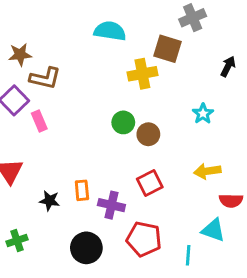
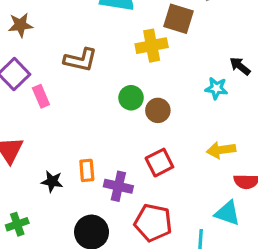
black arrow: (228, 66) -> (240, 66), moved, turned -78
brown L-shape: (45, 78) -> (80, 60), moved
cyan star: (203, 114) -> (216, 88), turned -30

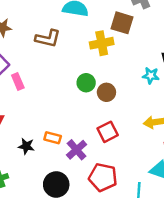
brown L-shape: (80, 60) -> (48, 38), moved
orange rectangle: (87, 170) -> (53, 138), turned -70
purple cross: (118, 186) -> (77, 150), turned 36

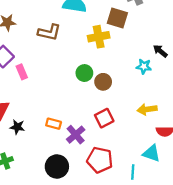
black star: (26, 146) -> (17, 127), moved

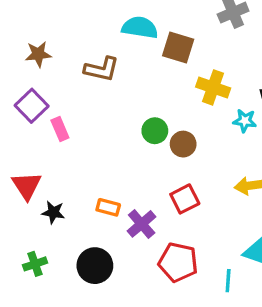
brown square: (117, 18) -> (178, 47), moved
yellow cross: (99, 37) -> (213, 87), moved, turned 30
black circle: (57, 167) -> (95, 266), moved

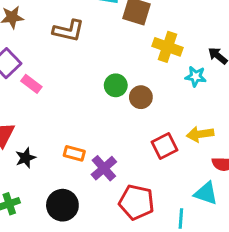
pink rectangle: (60, 129) -> (31, 84), turned -30
red square: (185, 199) -> (165, 146), moved
black star: (53, 212) -> (25, 158), turned -30

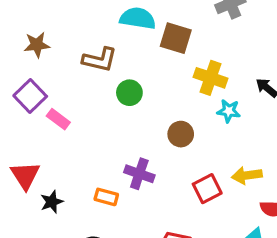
cyan star: (196, 76) -> (229, 111), moved
green circle: (116, 85) -> (129, 93), moved
purple cross: (104, 168) -> (139, 174), moved, turned -30

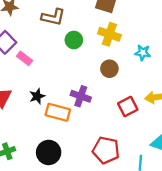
yellow cross: (210, 78) -> (109, 34), moved
orange rectangle: (106, 197) -> (58, 112), size x1.5
black star: (52, 202) -> (37, 96), moved

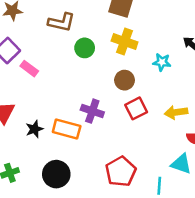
black star: (37, 96) -> (34, 129), moved
red square: (128, 107) -> (136, 108), moved
red pentagon: (106, 150) -> (121, 172), turned 30

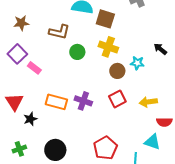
brown circle: (125, 80) -> (117, 71), moved
black star: (34, 129) -> (30, 119), moved
orange rectangle: (67, 129) -> (56, 102), moved

